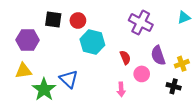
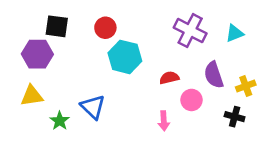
cyan triangle: (184, 17) -> (235, 33), moved
black square: (53, 19) -> (57, 26), moved
red semicircle: (125, 58) -> (169, 78), turned -80
green star: (44, 89) -> (60, 121), size x0.6

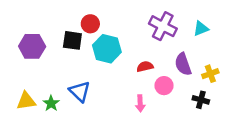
black square: (57, 26) -> (72, 40), moved
yellow triangle: (32, 96) -> (26, 101), moved

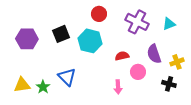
red circle: (90, 24) -> (99, 14), moved
black square: (72, 40) -> (61, 34), turned -30

